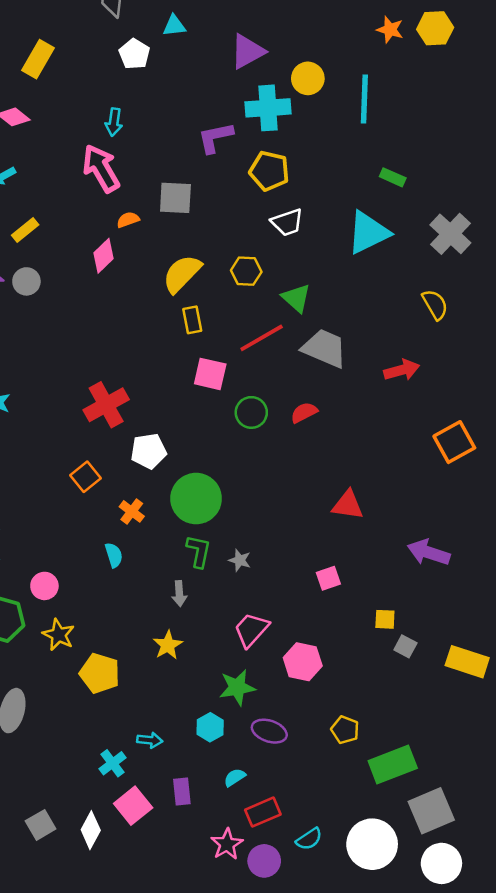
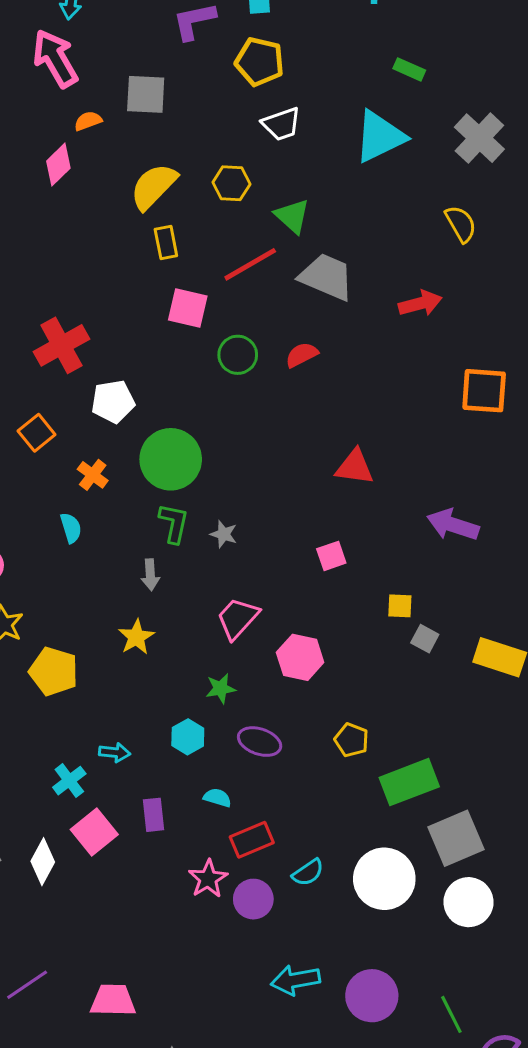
orange square: (454, 442) -> (484, 391), turned 33
green star: (237, 687) -> (221, 689), size x0.7
cyan semicircle: (235, 777) -> (217, 798), turned 50

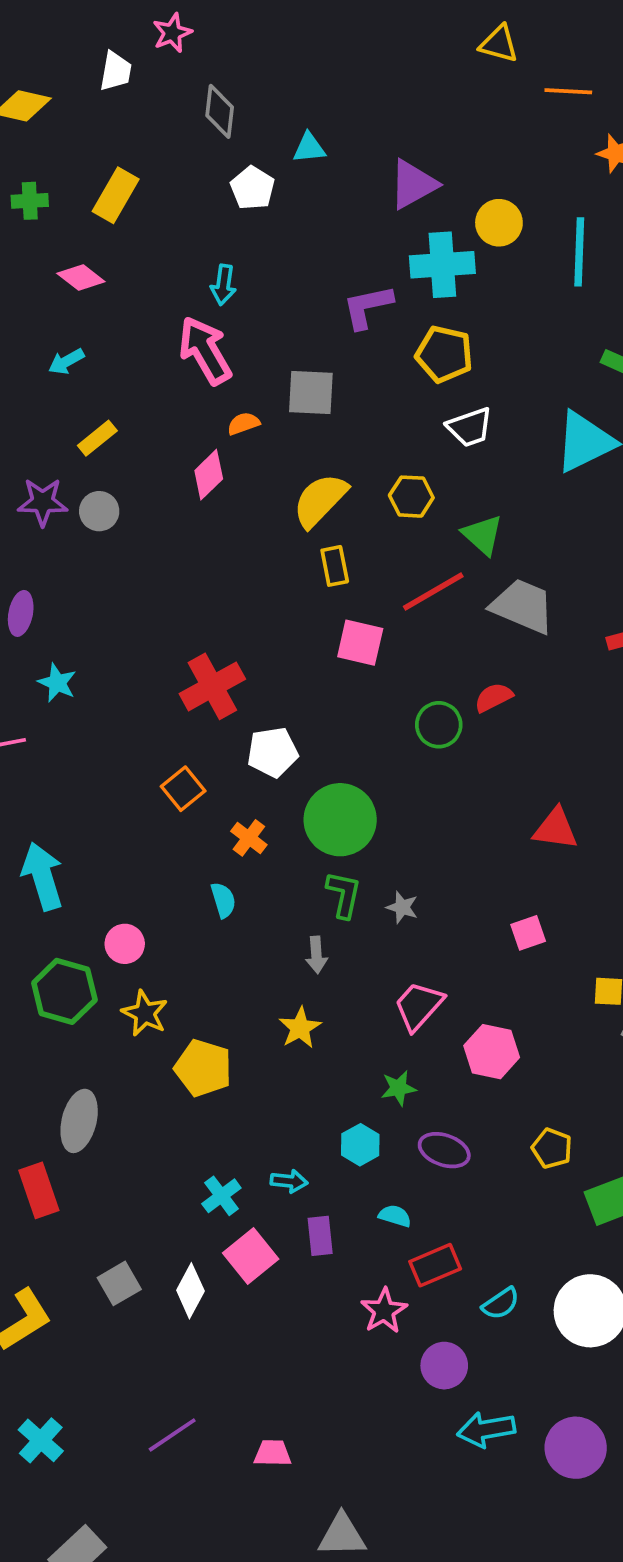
green circle: (238, 355) -> (439, 725), moved
cyan arrow: (115, 752) -> (289, 1181), moved
purple circle: (253, 899) -> (444, 1366), moved
pink trapezoid: (113, 1000) -> (273, 1453), size x0.7

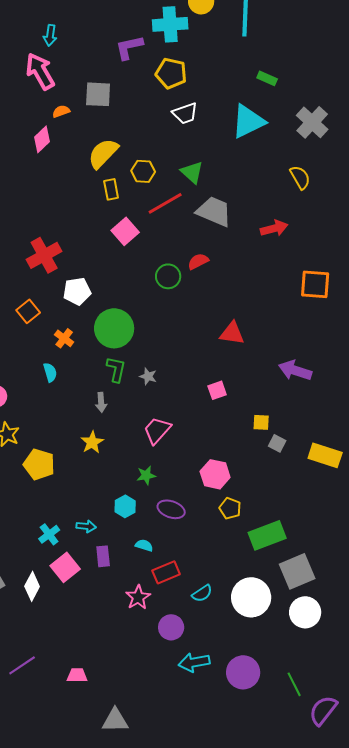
yellow hexagon: (411, 497) -> (143, 171), moved
pink square: (360, 643) -> (125, 231), turned 36
pink hexagon: (492, 1052) -> (215, 474), moved

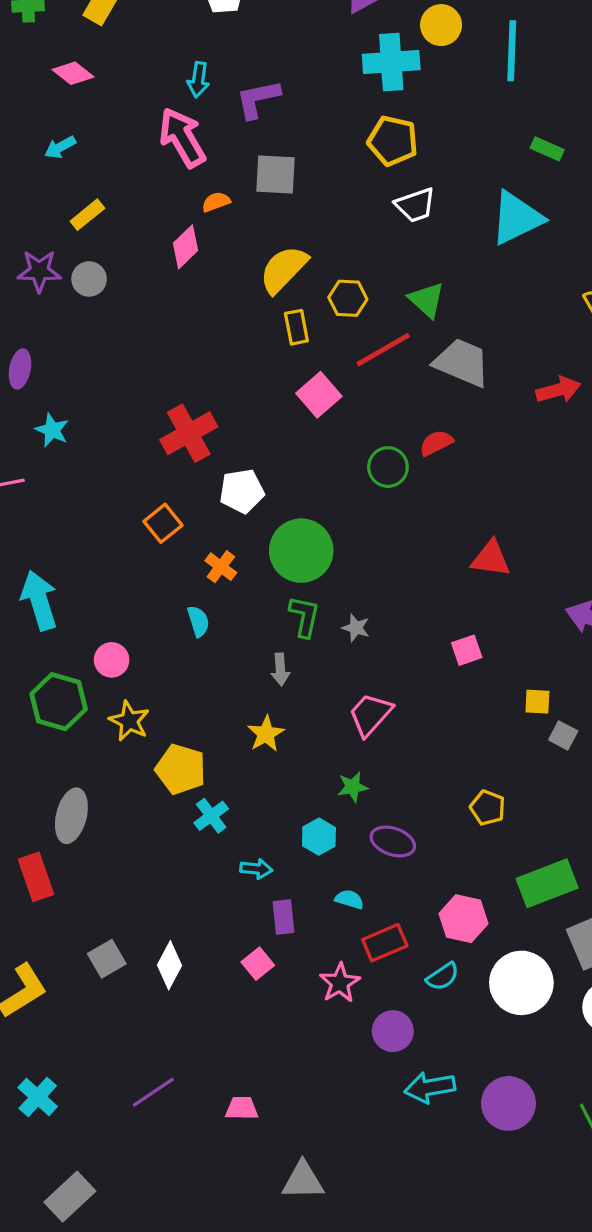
purple L-shape: (129, 47) -> (258, 99), moved
pink hexagon: (215, 474) -> (464, 919), moved
yellow pentagon: (230, 508) -> (488, 808), moved
cyan cross: (49, 534) -> (211, 816), moved
pink square: (65, 567) -> (258, 964), moved, size x0.7

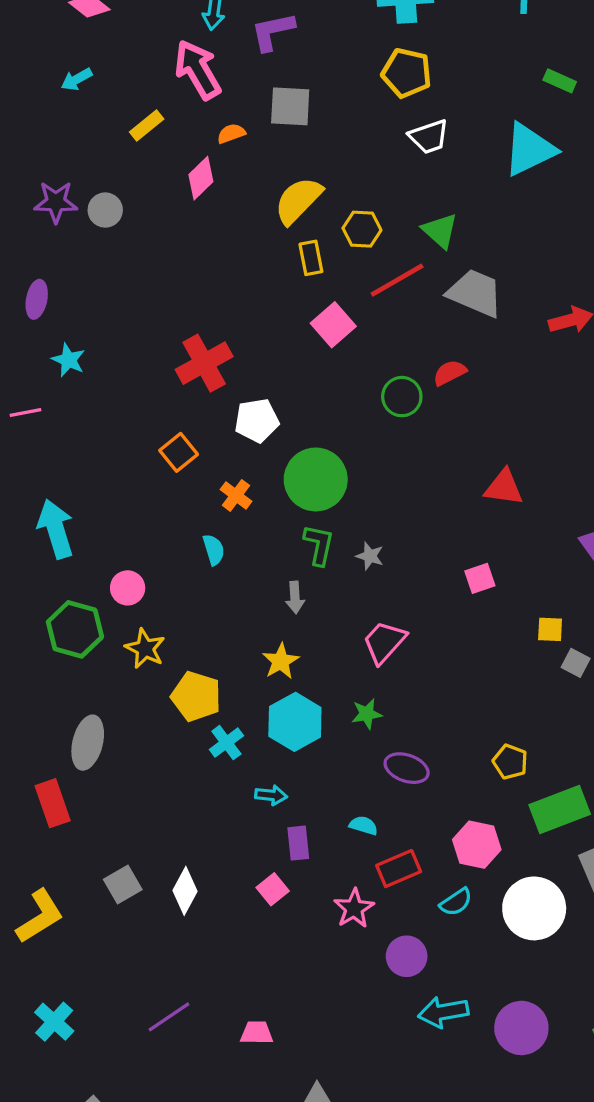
yellow rectangle: (87, 215) -> (147, 126), moved
yellow pentagon: (488, 808) -> (510, 762), moved
cyan hexagon: (319, 837) -> (295, 722), moved, size x1.6

